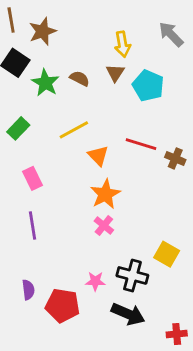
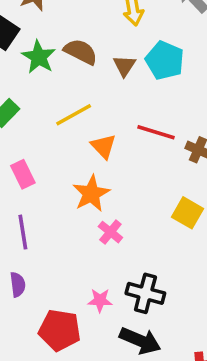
brown triangle: (115, 73) -> (124, 66), moved
brown semicircle: (80, 79) -> (81, 52), size x1.4
orange star: (105, 194) -> (91, 194), moved
yellow square: (167, 254) -> (187, 213), moved
purple semicircle: (28, 290) -> (18, 285), moved

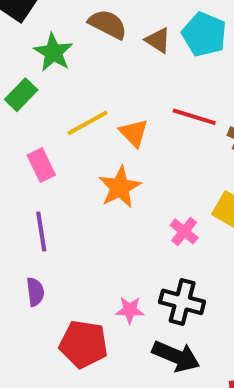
green star: (39, 57) -> (53, 52), moved
brown triangle: (124, 66) -> (158, 40), turned -30
yellow line: (74, 115) -> (88, 123), moved
pink cross: (110, 232) -> (184, 231), moved

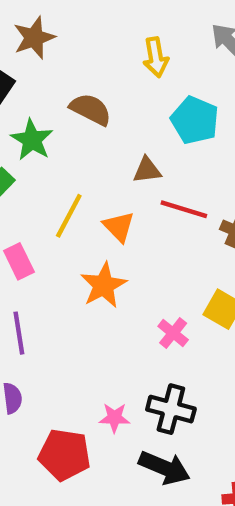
brown triangle: (158, 40) -> (147, 170), moved, turned -40
yellow line: (88, 123) -> (69, 216), turned -33

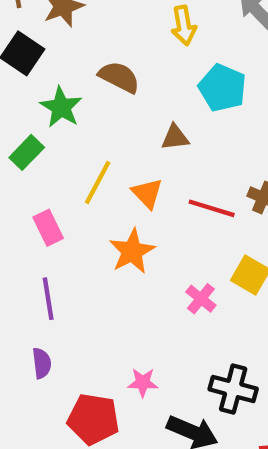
red line: (184, 209) -> (212, 208), moved
black cross: (171, 409) -> (233, 389), moved

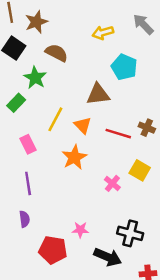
yellow arrow: (184, 26) -> (103, 33), turned 84
brown semicircle: (119, 77) -> (57, 53), moved
brown triangle: (175, 137) -> (98, 94), size x1.5

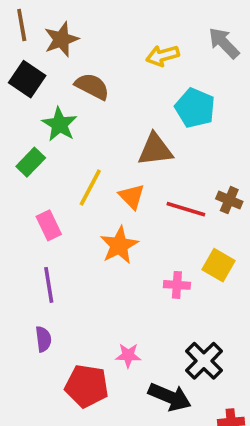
pink cross: (112, 183) -> (177, 285), turned -35
black cross: (130, 233) -> (204, 361), turned 30

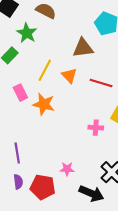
orange star: (119, 245) -> (44, 104), moved, turned -30
purple line: (49, 285) -> (17, 153), moved
purple semicircle: (43, 339) -> (18, 182), moved

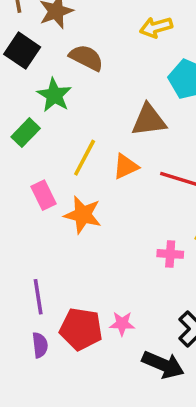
orange triangle: (69, 76) -> (126, 167), turned 49
red pentagon: (43, 187) -> (81, 329), moved

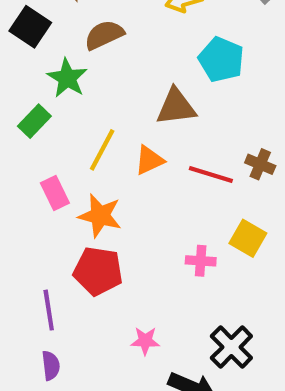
brown semicircle: (86, 58) -> (104, 35), turned -52
red pentagon: (81, 329) -> (98, 271), moved

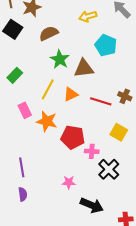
green star: (67, 78) -> (60, 59), moved
pink cross: (201, 261) -> (92, 151), moved
red pentagon: (98, 271) -> (73, 137), moved
black cross: (231, 347) -> (109, 169), moved

